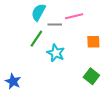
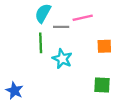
green line: (36, 39) -> (41, 43), turned -36
green square: (91, 76) -> (102, 85), turned -35

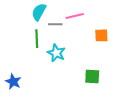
orange square: (104, 46) -> (101, 35), moved

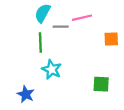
cyan star: (56, 53) -> (52, 69), moved
blue star: (13, 82) -> (26, 94), moved

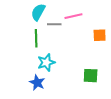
cyan star: (52, 69) -> (46, 62), turned 30
blue star: (26, 94) -> (37, 83), moved

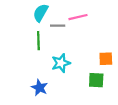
orange square: (100, 35) -> (106, 59), moved
cyan star: (46, 62) -> (61, 63), moved

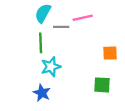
orange square: (106, 59) -> (110, 53), moved
cyan star: (61, 63) -> (51, 67), moved

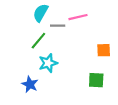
green line: (41, 43) -> (38, 41), turned 42
blue star: (42, 93) -> (30, 84), moved

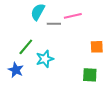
green line: (38, 41) -> (26, 47), moved
blue star: (30, 84) -> (16, 70), moved

